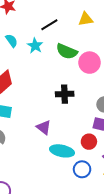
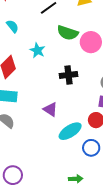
cyan star: (35, 46) -> (37, 50), moved
cyan ellipse: (62, 151) -> (70, 131), turned -40

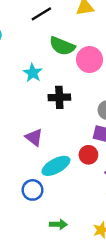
cyan star: (37, 50) -> (33, 73), moved
blue circle: (91, 148) -> (33, 190), moved

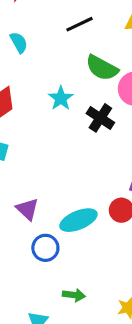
black cross: (59, 97) -> (100, 118), moved, turned 30
purple triangle: (34, 137) -> (27, 209), moved

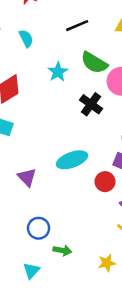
cyan star: (61, 98) -> (58, 72), moved
cyan ellipse: (78, 220) -> (72, 160), moved
blue circle: (45, 248) -> (39, 228), moved

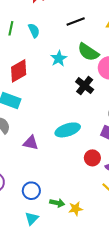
purple triangle: (27, 177) -> (31, 143), turned -35
red circle: (105, 182) -> (92, 158), moved
blue circle: (39, 228) -> (31, 191), moved
yellow star: (107, 263) -> (76, 209), moved

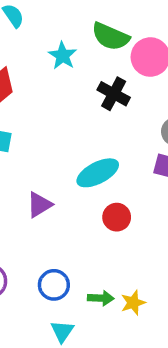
purple triangle: (31, 143) -> (39, 205), turned -35
red circle: (92, 158) -> (117, 217), moved

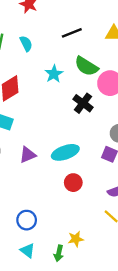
purple triangle: (39, 205) -> (28, 155), moved
green arrow: (101, 298) -> (59, 253), moved, turned 91
cyan triangle: (62, 331) -> (28, 251), turned -35

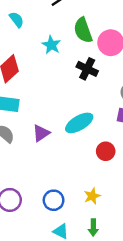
green semicircle: (86, 66) -> (83, 30), turned 50
red circle: (73, 183) -> (106, 151), moved
yellow star: (76, 239) -> (92, 196), moved

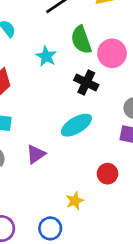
cyan ellipse: (79, 123) -> (76, 125), moved
yellow star: (92, 196) -> (75, 201), moved

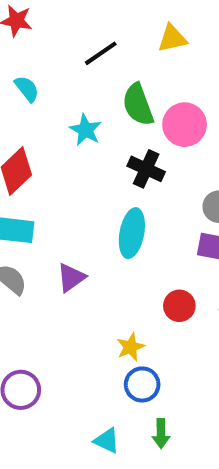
cyan ellipse: (76, 125) -> (132, 233), turned -48
blue circle: (50, 228) -> (142, 384), moved

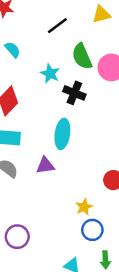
black cross: (146, 169) -> (74, 93), moved
cyan ellipse: (132, 233) -> (62, 134), moved
purple triangle: (71, 277) -> (45, 166), turned 30

